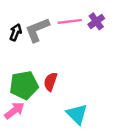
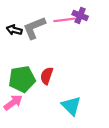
purple cross: (96, 21) -> (80, 15), moved, turned -32
black arrow: (16, 32) -> (14, 30), turned -96

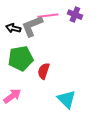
pink line: (64, 20) -> (48, 16), moved
green pentagon: (22, 79) -> (21, 58), moved

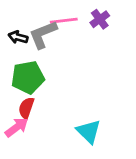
purple cross: (75, 15) -> (100, 19), turned 32
red semicircle: (44, 71) -> (26, 108), moved

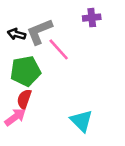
purple cross: (100, 19) -> (92, 18), turned 30
pink line: (64, 21) -> (59, 49), moved, turned 55

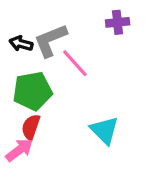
cyan triangle: (82, 121) -> (104, 130), moved

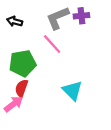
gray L-shape: (50, 40) -> (58, 18), moved
black arrow: (21, 44) -> (15, 21), moved

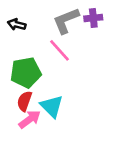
cyan triangle: (72, 90) -> (52, 106), moved
pink arrow: (14, 104) -> (30, 119), moved

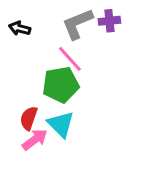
green pentagon: (26, 73) -> (61, 85), moved

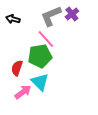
purple cross: (109, 21) -> (72, 14), turned -32
red semicircle: (29, 118) -> (17, 68), moved

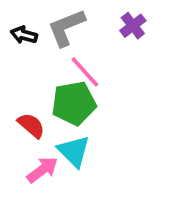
gray L-shape: (51, 16) -> (66, 28), moved
red semicircle: (17, 68) -> (31, 125), turned 112

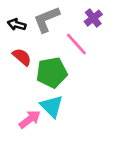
pink line: (85, 72) -> (76, 44), moved
red semicircle: (31, 125) -> (22, 57), moved

